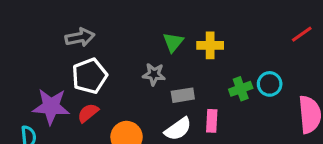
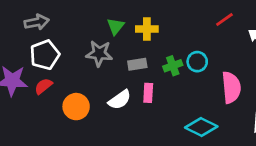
gray star: (154, 74) -> (99, 53), size x1.4
gray rectangle: (183, 95) -> (137, 64), moved

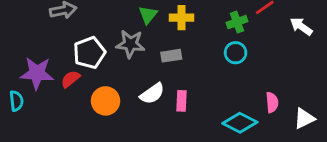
white pentagon: (45, 55) -> (89, 53), moved
green cross: (173, 66) -> (237, 22), moved
pink semicircle: (231, 87) -> (272, 102), moved, size x0.6
pink rectangle: (148, 93) -> (181, 101), moved

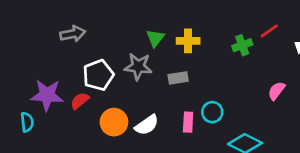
cyan circle: (236, 53) -> (212, 112), moved
white semicircle: (152, 94) -> (147, 125), moved
pink semicircle: (272, 102) -> (276, 91), moved, turned -138

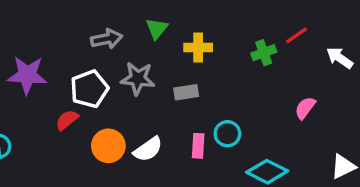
gray arrow: (73, 34) -> (107, 39), moved
green triangle: (155, 38) -> (157, 28), moved
purple star: (47, 95) -> (27, 75), moved

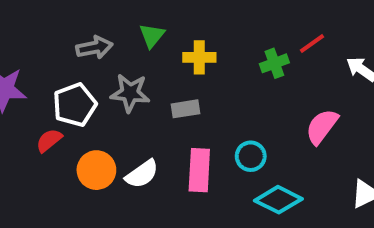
pink semicircle: (305, 108) -> (322, 127), size x1.4
cyan circle: (227, 134) -> (251, 156), moved
pink rectangle: (198, 146) -> (199, 170), size x1.5

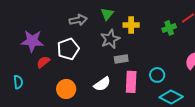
gray star: (130, 93) -> (110, 39), moved, turned -30
gray rectangle: (185, 109) -> (121, 59), moved
red semicircle: (49, 140) -> (43, 62), moved
orange circle: (96, 170) -> (66, 89), moved

